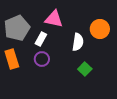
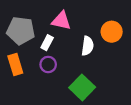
gray pentagon: (17, 28) -> (21, 31), turned 30
green square: (85, 69) -> (82, 87), moved, size x1.6

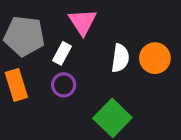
pink triangle: (61, 21) -> (83, 22), turned 45
orange circle: (112, 32) -> (155, 58), moved

